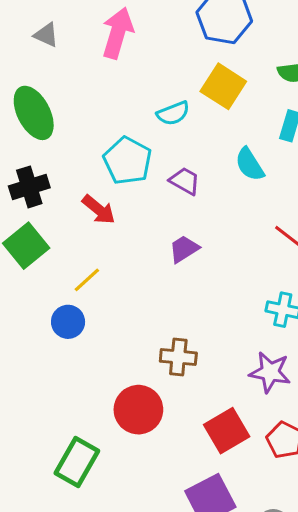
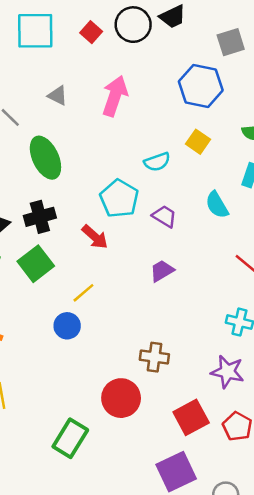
yellow square: (223, 86) -> (198, 142), size x0.7

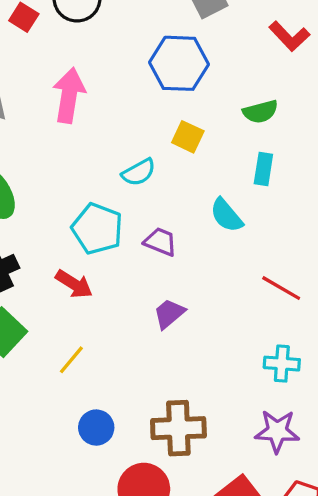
blue circle: (67, 326) -> (96, 428), moved
brown cross: (154, 357) -> (178, 428), size x1.4

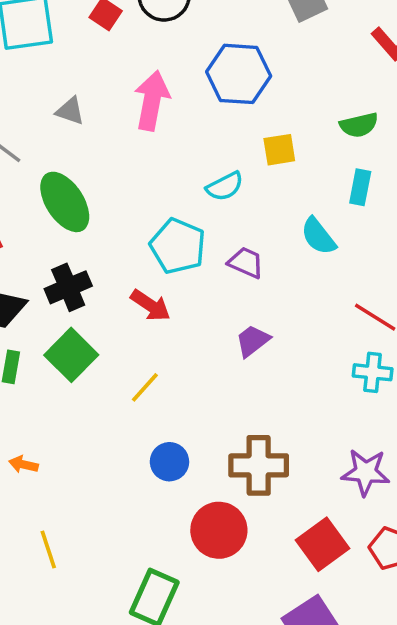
blue hexagon: (179, 63) -> (239, 74), moved
yellow square: (188, 137) -> (279, 150), turned -36
cyan cross: (282, 364) -> (373, 372), moved

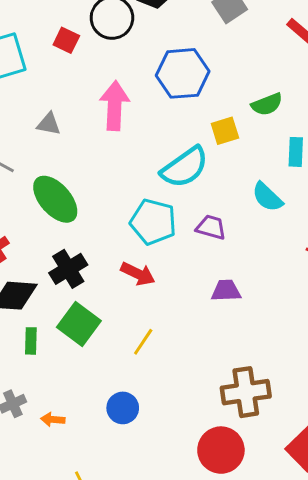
green semicircle: (359, 125) -> (267, 104), moved
cyan semicircle: (225, 186) -> (185, 167), size x1.6
purple trapezoid: (253, 341) -> (226, 291), turned 44
blue circle: (169, 462) -> (123, 408), moved

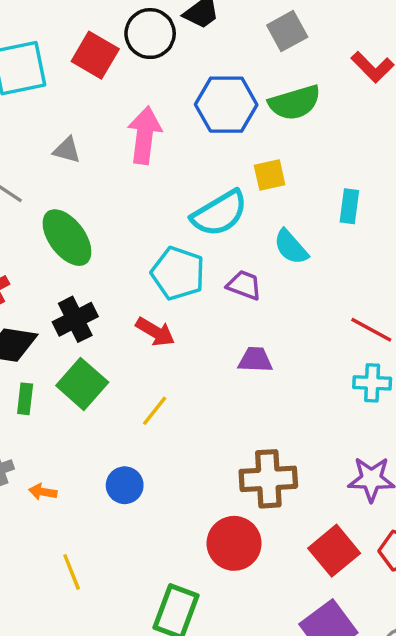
red square: (66, 40) -> (95, 55), size x1.5
green semicircle: (267, 104) -> (295, 103), moved, size x1.4
cyan semicircle: (267, 197) -> (291, 247), moved

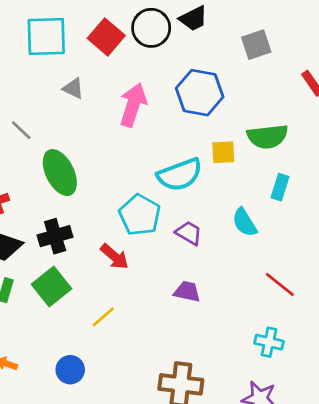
green semicircle: (295, 103) -> (267, 136), moved
gray triangle: (67, 150) -> (73, 88), moved
cyan semicircle: (291, 247) -> (245, 222), moved
cyan cross: (372, 383) -> (269, 342), moved

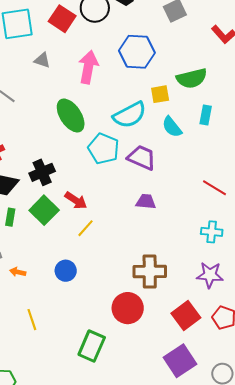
green ellipse: (60, 173) -> (71, 116), moved
cyan semicircle: (245, 222) -> (172, 127), moved
purple trapezoid: (189, 233) -> (142, 158), size x1.4
red arrow: (114, 257) -> (76, 200), moved

